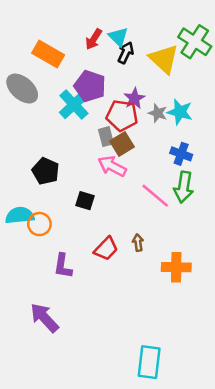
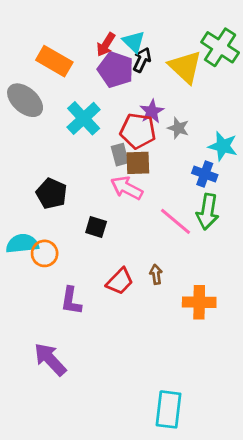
purple pentagon: (90, 86) -> (116, 70), moved
cyan star: (180, 112) -> (223, 146), moved
brown square: (122, 144) -> (138, 163), turned 30

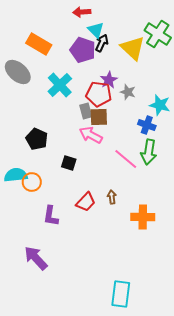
red arrow: (106, 45) -> (82, 12), moved, turned 54

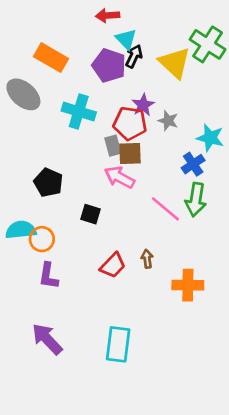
cyan cross: (60, 85) -> (79, 111), turned -30
blue cross: (147, 125) -> (193, 164), turned 36
purple L-shape: (51, 216) -> (48, 276), moved
cyan rectangle: (121, 294) -> (118, 344), moved

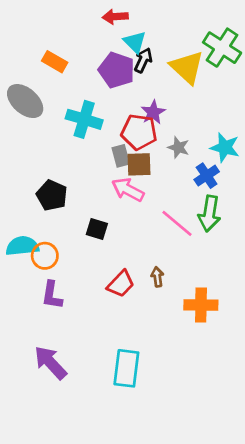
orange rectangle: (51, 58) -> (55, 62), size x0.7
gray star: (168, 121) -> (178, 147), moved

